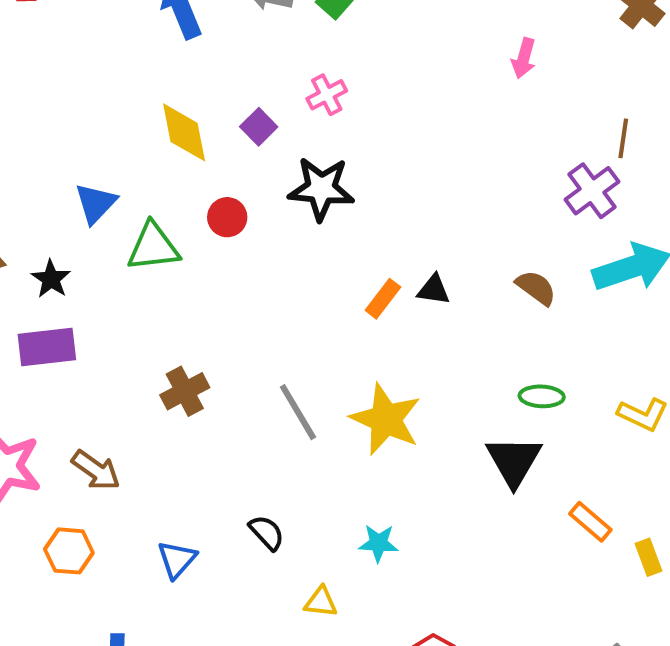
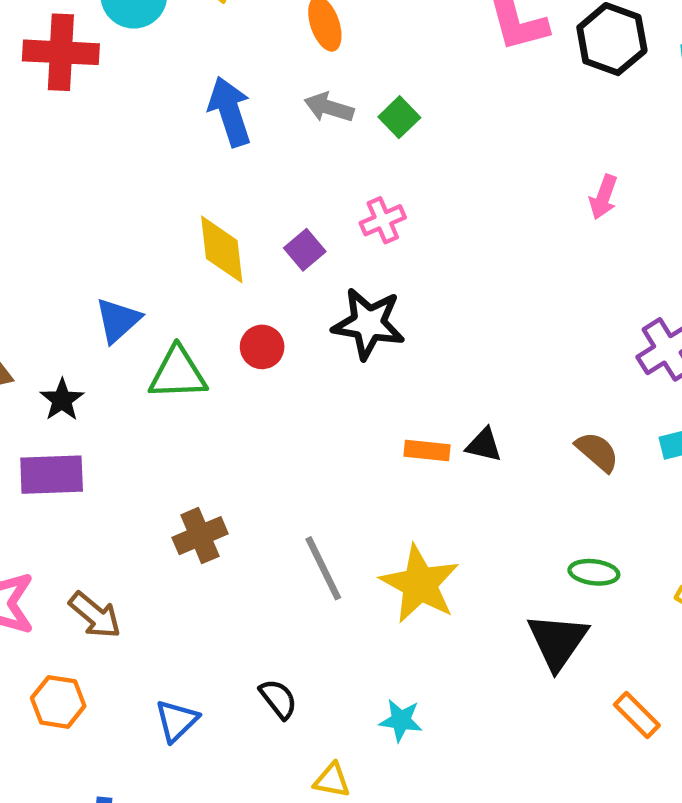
orange rectangle: (383, 299) -> (427, 451), turned 54

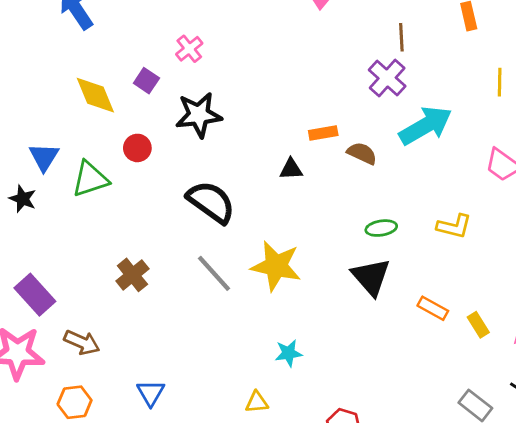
black star: (62, 400) -> (23, 199), moved
orange rectangle: (427, 451) -> (323, 133), moved
purple rectangle: (52, 475) -> (35, 295), moved, turned 66
black semicircle: (278, 699) -> (211, 202), moved, size x1.8

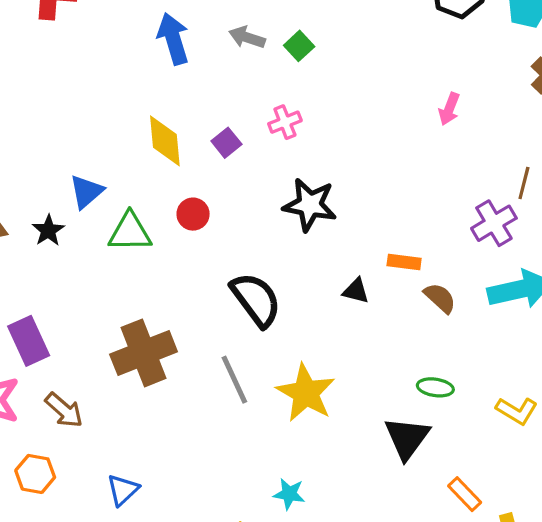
black star: (199, 115) -> (310, 205), moved
brown cross: (132, 275) -> (144, 353), size x1.6

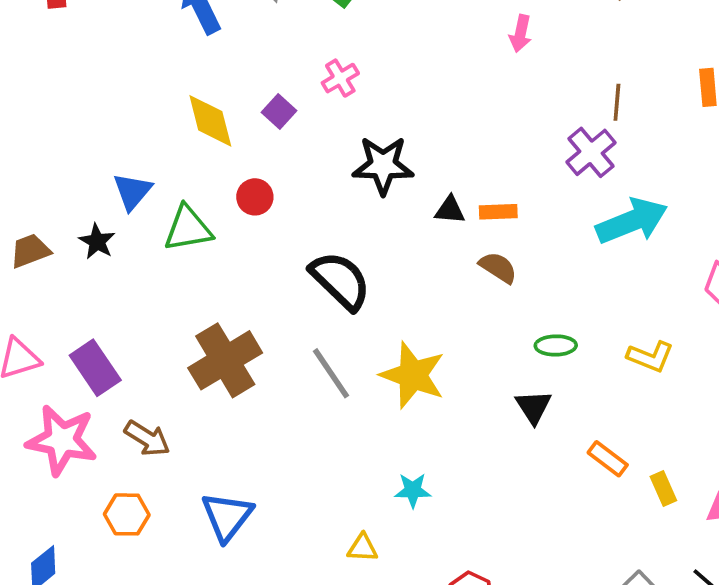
black triangle: (356, 291) -> (450, 210), moved
brown semicircle: (440, 298) -> (498, 267), moved
black triangle: (407, 438) -> (533, 407), size x0.7
blue triangle: (123, 490) -> (227, 516), size x1.4

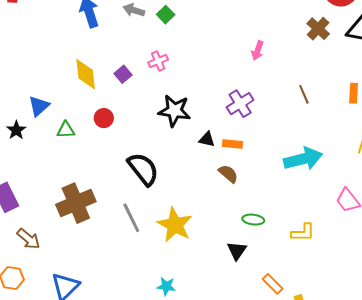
brown line: (617, 102) -> (304, 94), turned -36
purple cross: (591, 152) -> (240, 104), moved
green triangle: (188, 228) -> (66, 130), size x0.7
yellow L-shape: (650, 357) -> (303, 233), turned -30

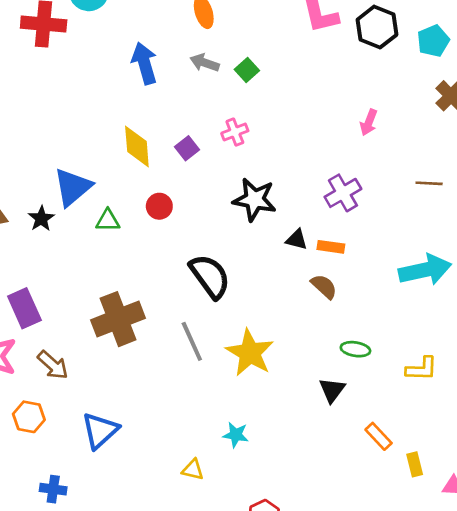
brown line: (304, 94) -> (429, 183), turned -66
blue triangle: (39, 106) -> (73, 187), size x1.4

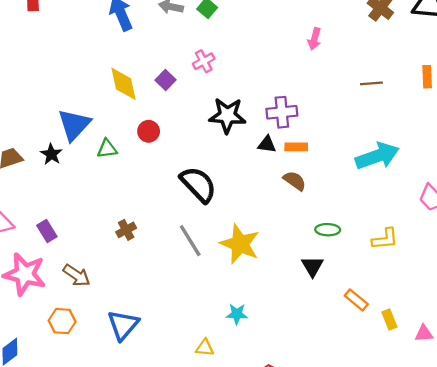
purple cross: (343, 193) -> (282, 112), moved, turned 32
purple rectangle: (24, 308) -> (47, 231), size x0.7
brown cross: (118, 319) -> (126, 230), size x0.5

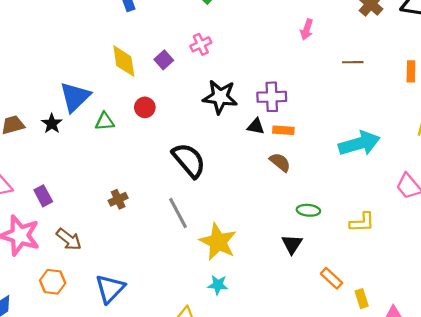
brown line: (371, 83) -> (353, 62), moved
yellow star: (240, 244) -> (218, 242), moved

